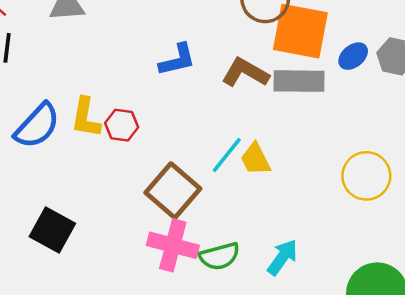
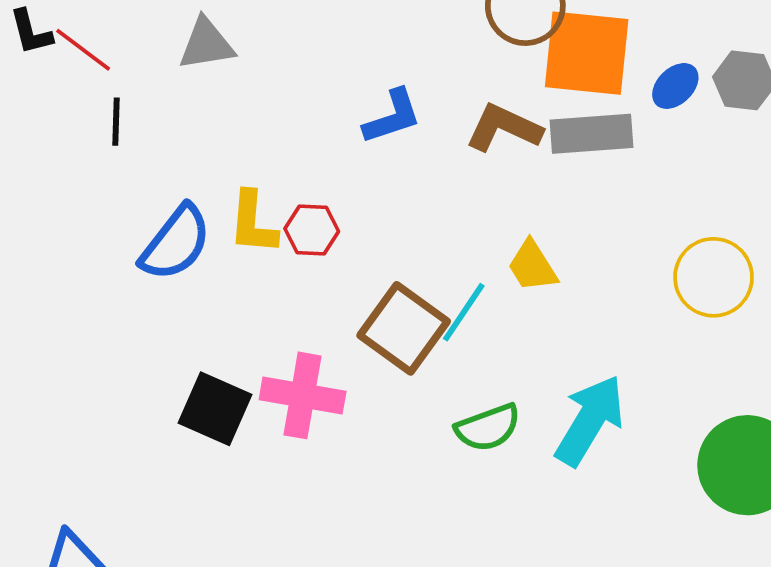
cyan line: (227, 155) -> (464, 312), moved
pink cross: (173, 245) -> (303, 395), moved
cyan arrow: (282, 257) -> (590, 420), size x1.5

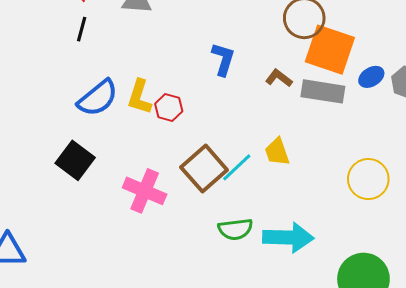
blue L-shape: (392, 117) -> (223, 59), turned -68
brown L-shape: (504, 128) -> (279, 78), size x0.7
black square: (215, 409) -> (75, 160), moved
cyan arrow: (590, 420) -> (288, 237), turned 48

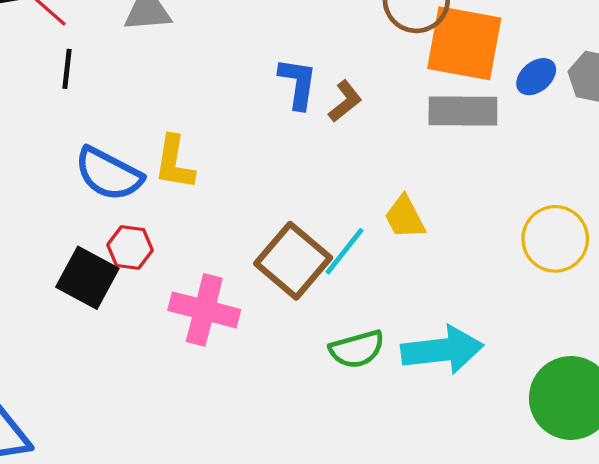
brown L-shape: (279, 78) -> (345, 101), moved, turned 112
blue semicircle: (98, 98) -> (109, 174), turned 75
red hexagon: (169, 108) -> (130, 248), moved

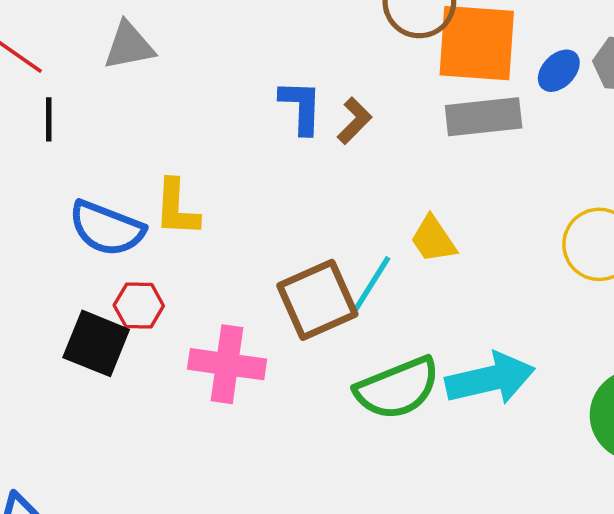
brown square: (293, 261) -> (317, 300), turned 32
green semicircle: (357, 349) -> (397, 388), size x1.4

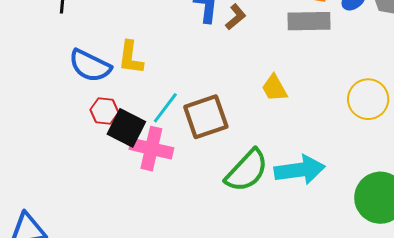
cyan line: (372, 283) -> (165, 108), moved
black square: (96, 343) -> (126, 128), moved
green semicircle: (397, 388) -> (247, 171), turned -30

